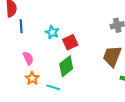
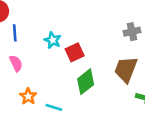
pink semicircle: (28, 58) -> (16, 63), moved
green diamond: (66, 66) -> (86, 82), moved

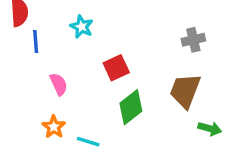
cyan star: (53, 40) -> (82, 27), moved
pink semicircle: (16, 63) -> (59, 84), moved

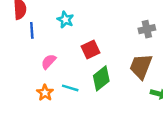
pink semicircle: (59, 84) -> (49, 62), turned -112
cyan line: (88, 142) -> (70, 88), moved

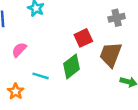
red square: (91, 50) -> (83, 38), moved
orange star: (45, 93) -> (16, 91), moved

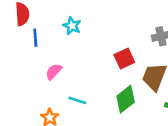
green diamond: (71, 66) -> (126, 99), moved

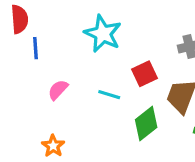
cyan star: (72, 26) -> (103, 34), moved, size x1.6
cyan line: (77, 100) -> (109, 95), moved

